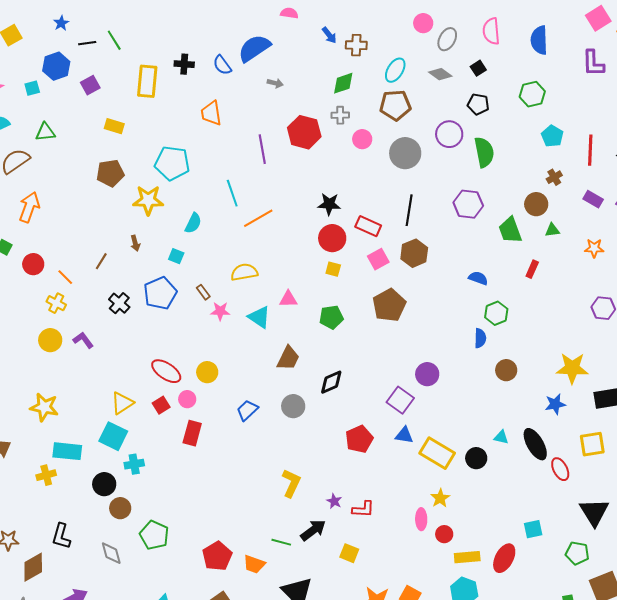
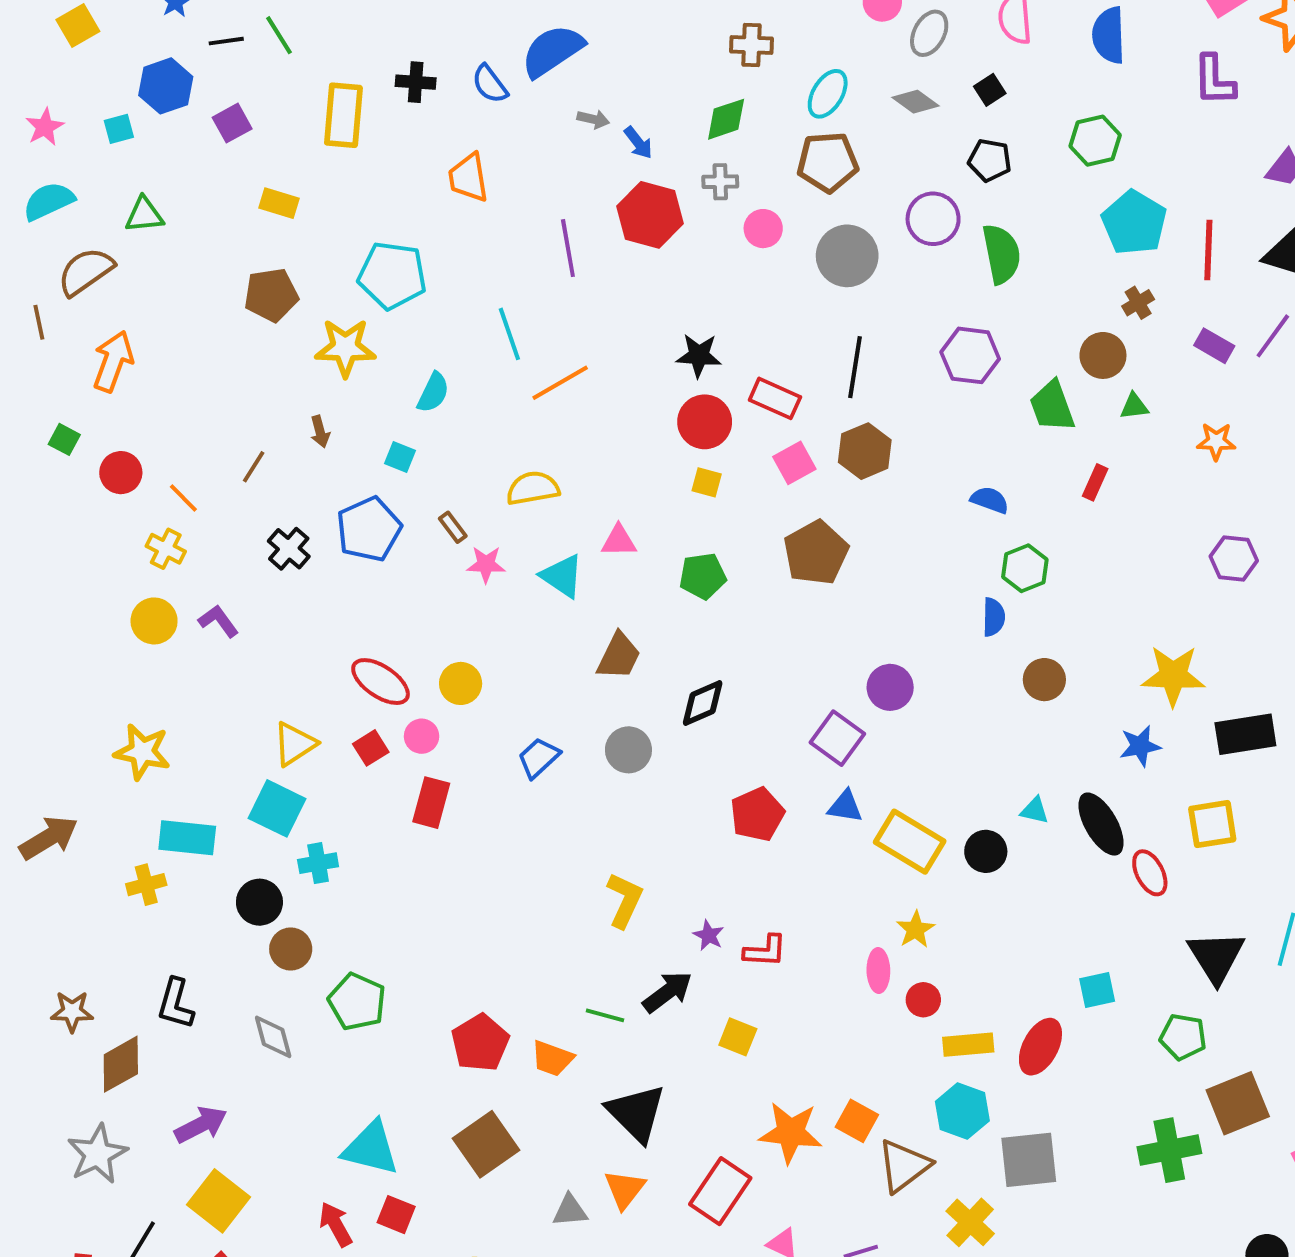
blue arrow: (329, 35) -> (638, 143), moved
cyan pentagon: (552, 136) -> (1134, 223), size x1.5

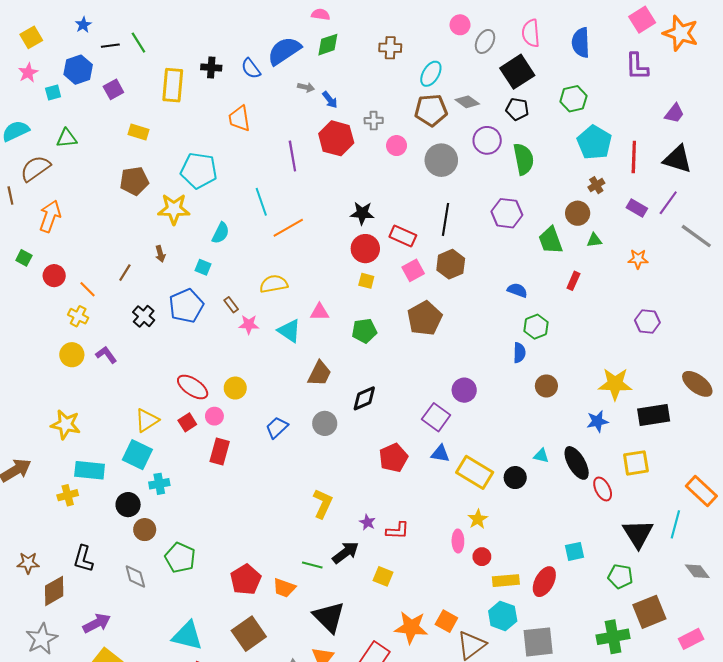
black square: (990, 90) -> (517, 72), size x2.0
gray diamond: (916, 102) -> (467, 102), moved
green diamond: (726, 119) -> (328, 45), moved
pink star: (45, 127) -> (28, 73), moved

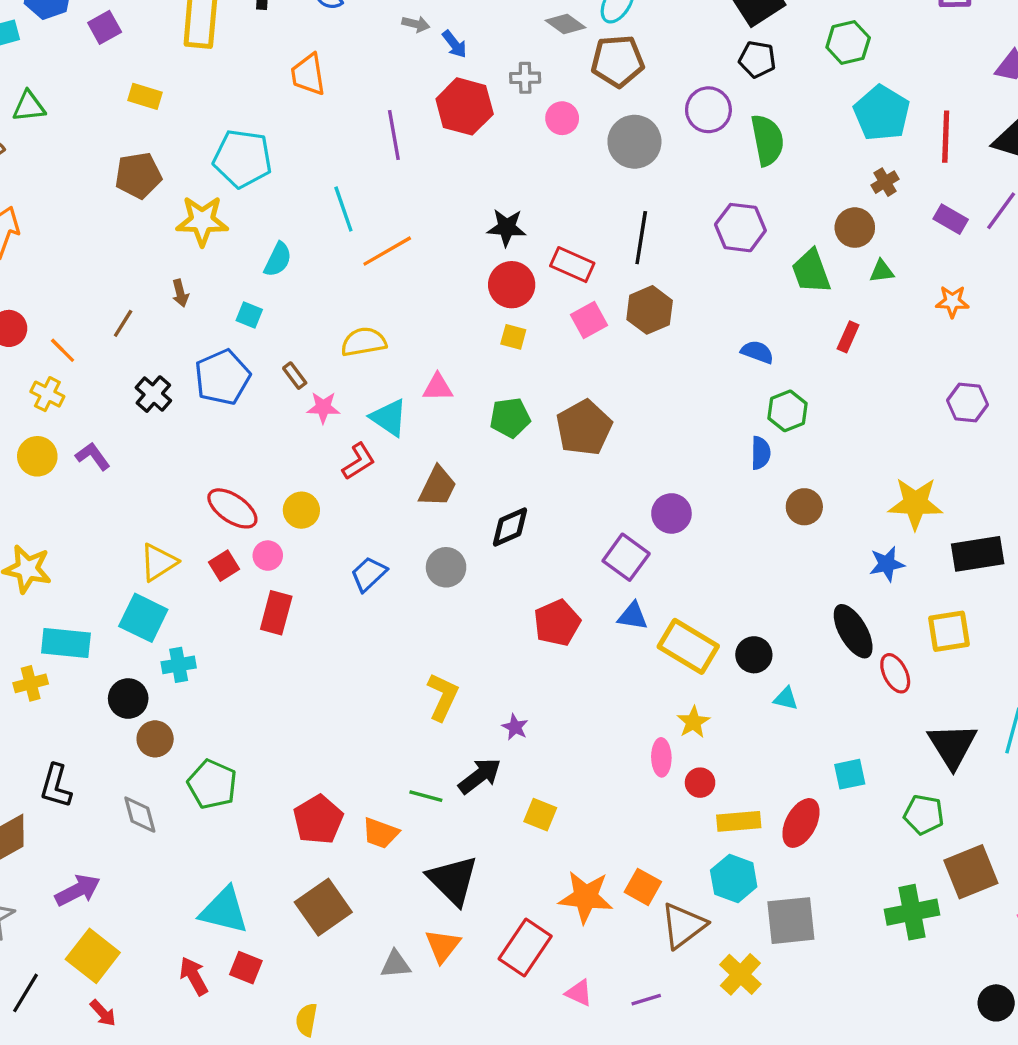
gray diamond: (467, 102) -> (565, 24), moved
brown pentagon: (425, 318) -> (584, 428), moved
cyan triangle: (541, 456) -> (786, 699), moved
red L-shape: (398, 531) -> (359, 461), moved, turned -35

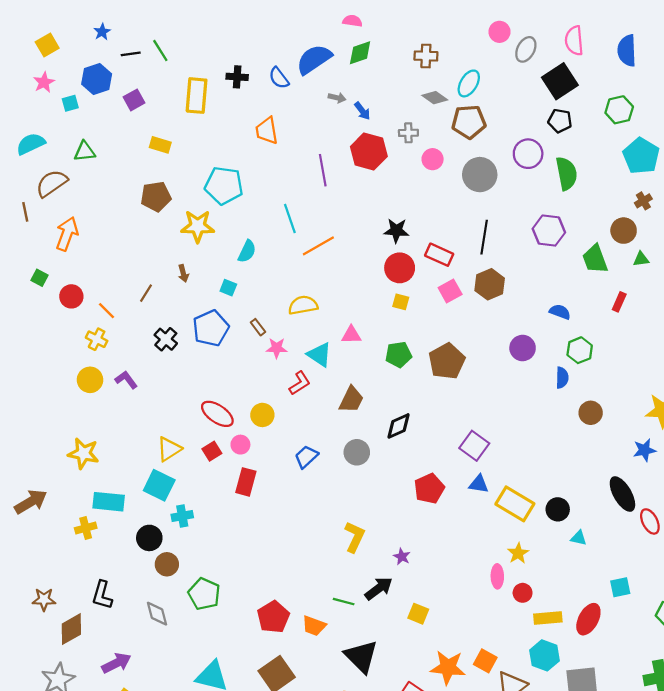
purple circle: (671, 513) -> (523, 348), moved

